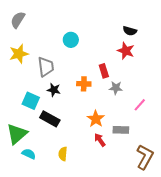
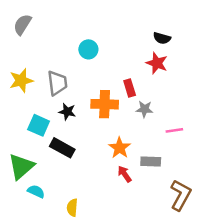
yellow star: (19, 54) -> (21, 81), moved
orange cross: (84, 84) -> (105, 104), size x1.5
pink line: (140, 105) -> (174, 130), turned 40
yellow semicircle: (63, 154) -> (72, 208), moved

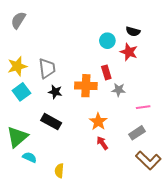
cyan circle: (88, 49) -> (107, 41), moved
cyan square: (39, 125) -> (21, 92), moved, turned 30
gray rectangle: (151, 161) -> (137, 133), moved, turned -35
brown L-shape: (181, 195) -> (148, 160), turned 105

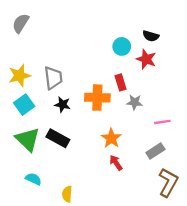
green triangle: (17, 137) -> (28, 139), moved, turned -35
brown L-shape: (148, 160) -> (168, 182), turned -105

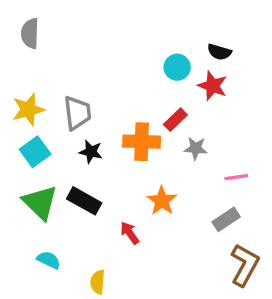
gray semicircle: (21, 23) -> (30, 33), turned -30
red rectangle: (121, 82) -> (175, 120), turned 63
red arrow: (116, 163) -> (130, 233), moved

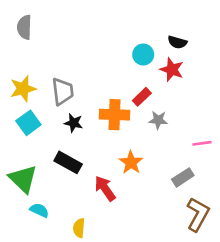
pink line: (236, 177) -> (202, 143), moved
green triangle: (40, 202) -> (23, 179), moved
red arrow: (130, 233) -> (105, 188), size x1.4

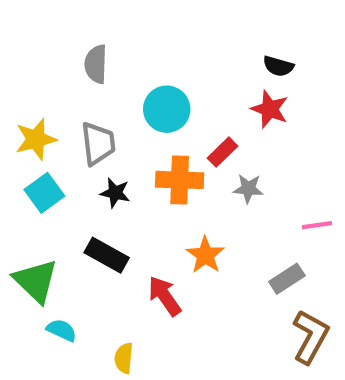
gray semicircle: (24, 27) -> (96, 64), moved
cyan circle: (143, 55) -> (167, 109), moved, size x1.4

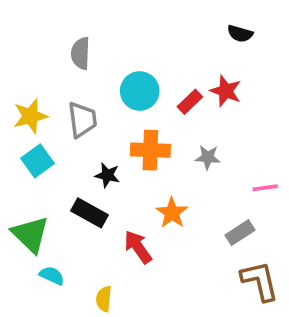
black semicircle: (278, 66) -> (240, 34), moved
red rectangle: (223, 152) -> (190, 102), moved
black star: (115, 193) -> (107, 175), moved
brown L-shape: (310, 337) -> (260, 281), turned -42

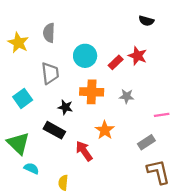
yellow star: (30, 116) -> (18, 43), moved, turned -30

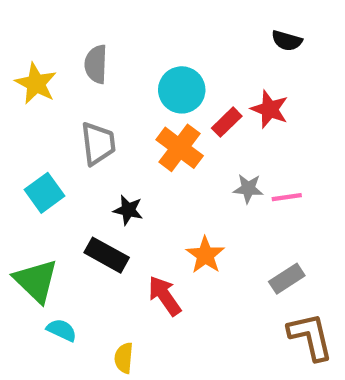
cyan circle: (85, 56) -> (182, 90), moved
orange cross: (92, 92) -> (180, 148), moved, turned 35
pink line: (162, 115) -> (287, 197), moved

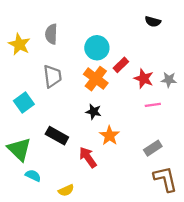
red star: (270, 109) -> (144, 79), moved
gray star: (248, 189) -> (169, 80), moved
black star: (128, 210) -> (93, 112), moved
yellow semicircle: (124, 358) -> (66, 190), turned -119

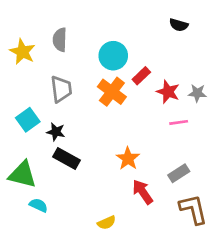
black star: (93, 112) -> (56, 132), moved
green triangle: (19, 149) -> (22, 175), turned -30
red arrow: (88, 157) -> (143, 192), moved
yellow semicircle: (66, 190) -> (107, 223), moved

